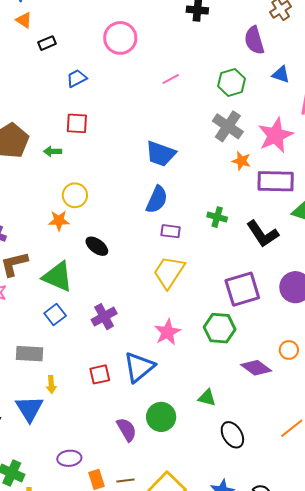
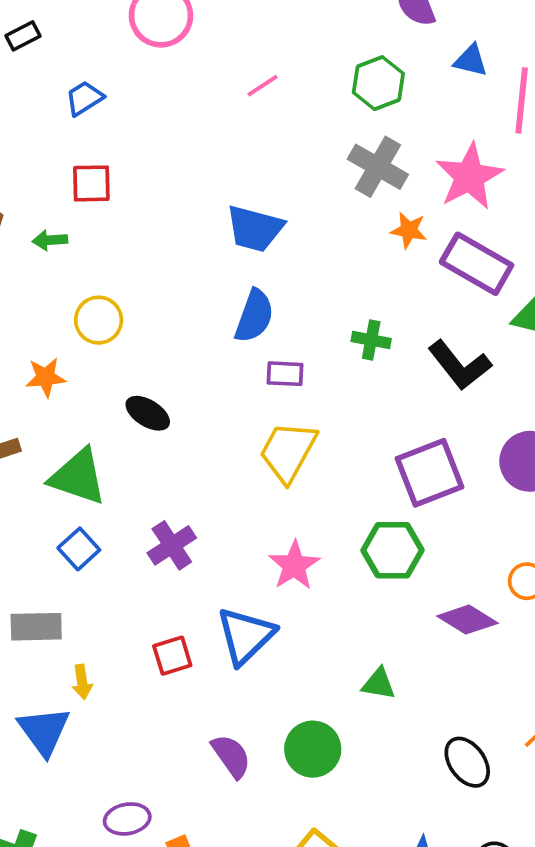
purple rectangle: (276, 181) -> (477, 264), turned 33
orange star: (59, 221) -> (46, 377), moved
green circle: (161, 417) -> (313, 749), moved
black ellipse: (232, 435) -> (467, 762), moved

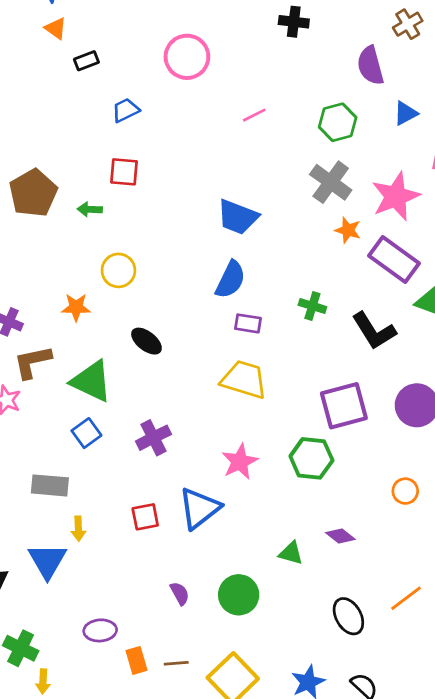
blue triangle: (471, 61) -> (406, 113), turned -48
yellow trapezoid: (288, 452) -> (244, 379), turned 72
purple diamond: (467, 620) -> (340, 536), moved, size x0.7
purple semicircle: (231, 756) -> (180, 593), size x0.7

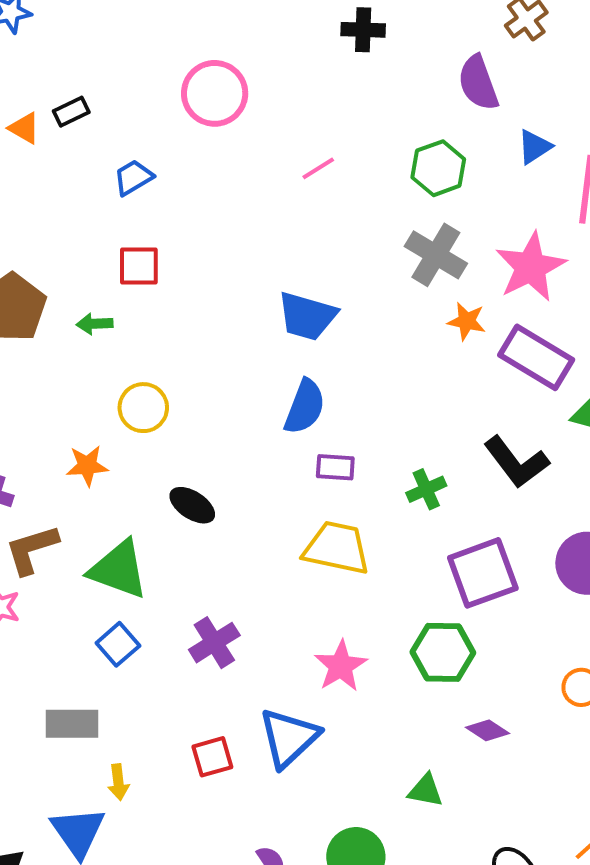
orange triangle: (56, 28) -> (24, 128), moved
green cross: (312, 306) -> (426, 489), moved, turned -36
purple diamond: (340, 536) -> (488, 730), moved

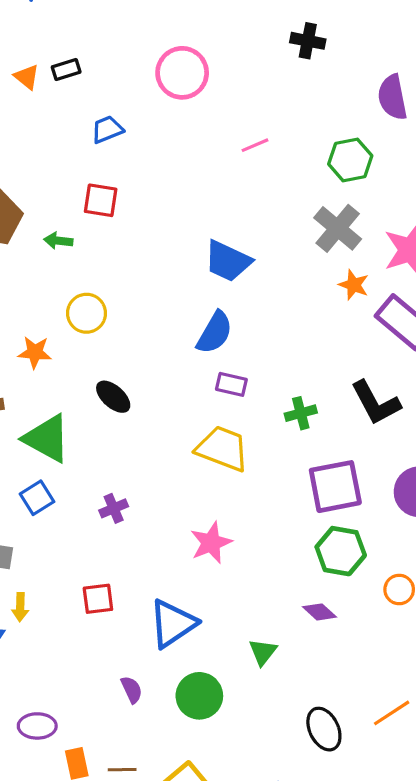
purple cross: (214, 643) -> (114, 508), size x0.7
green hexagon: (443, 652) -> (341, 551), moved
blue triangle: (289, 738) -> (173, 624), moved
green triangle: (426, 790) -> (263, 652), turned 48

